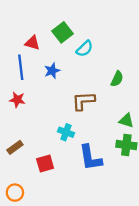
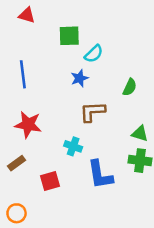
green square: (63, 32) -> (69, 36), turned 36
red triangle: (32, 43) -> (27, 15), moved
blue star: (52, 71) -> (80, 78), moved
red star: (17, 100) -> (28, 125), moved, size x1.5

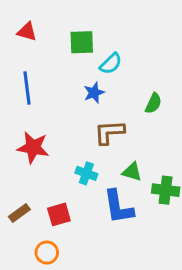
red triangle: (27, 15) -> (27, 32), moved
green triangle: (140, 134) -> (132, 172), moved
brown rectangle: (17, 163) -> (19, 213), moved
orange circle: (17, 213) -> (47, 253), moved

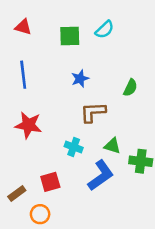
cyan semicircle: (111, 64) -> (105, 30), moved
blue L-shape: (118, 207) -> (101, 175), turned -116
brown rectangle: (19, 213) -> (17, 193), moved

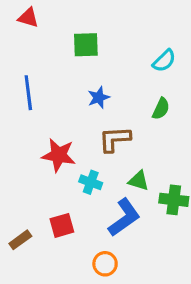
red triangle: (23, 27) -> (28, 18), moved
cyan semicircle: (105, 30) -> (164, 61), moved
red star: (28, 125) -> (59, 155), moved
orange circle: (40, 214) -> (105, 264), moved

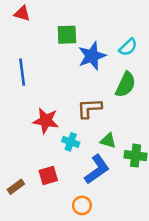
blue star: (99, 98) -> (92, 56), moved, size x1.6
green semicircle: (161, 109) -> (126, 85), size x1.5

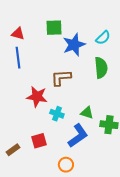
red triangle: (22, 14) -> (18, 34), moved
green semicircle: (126, 85) -> (101, 68), turned -30
brown L-shape: (89, 108) -> (61, 78), moved

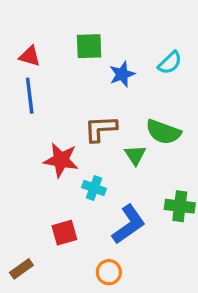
blue star: (74, 45) -> (122, 74), size x0.7
green semicircle: (101, 68) -> (163, 132), moved, turned 115
green triangle: (87, 113) -> (135, 155), moved, turned 40
brown rectangle: (13, 150) -> (21, 269), moved

